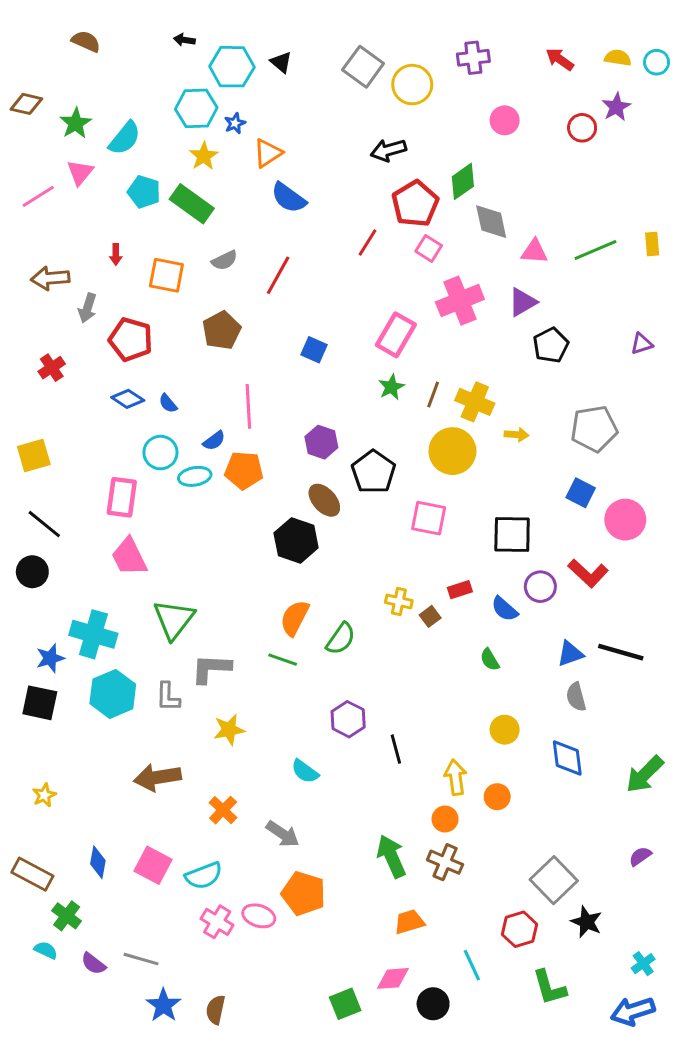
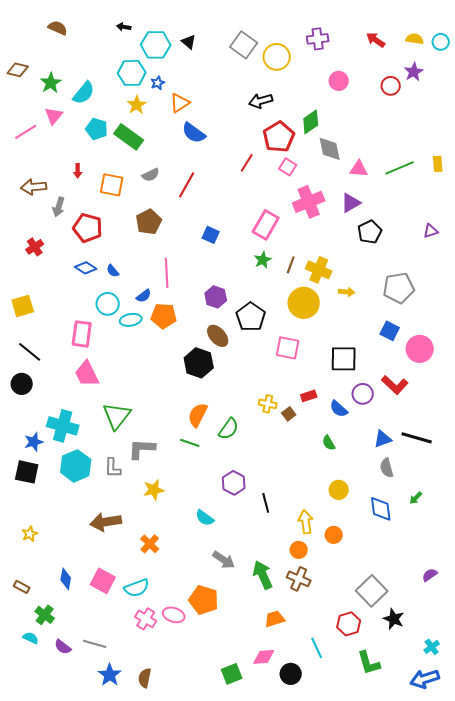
green arrow: (645, 774) -> (416, 498), moved, size x0.5
gray arrow: (283, 834) -> (224, 560), moved
brown rectangle: (32, 874) -> (22, 587), size x0.6

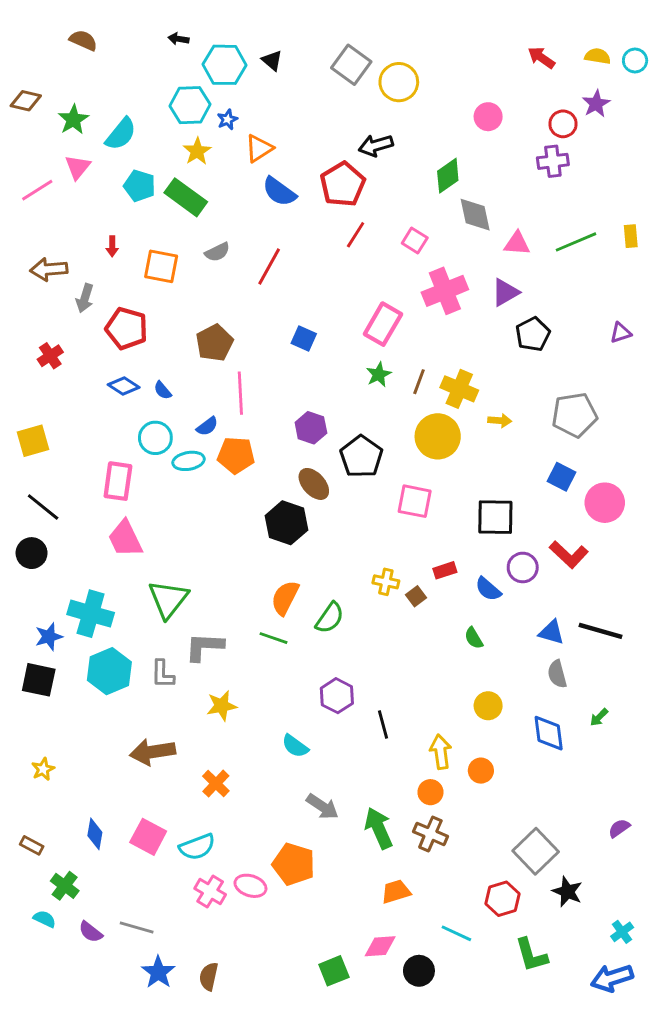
purple cross: (318, 39) -> (553, 161), moved
red pentagon: (279, 137) -> (343, 184), moved
brown pentagon: (149, 222) -> (214, 343), moved
blue triangle: (383, 439) -> (551, 632), turned 36
cyan line: (317, 648) -> (456, 933), turned -40

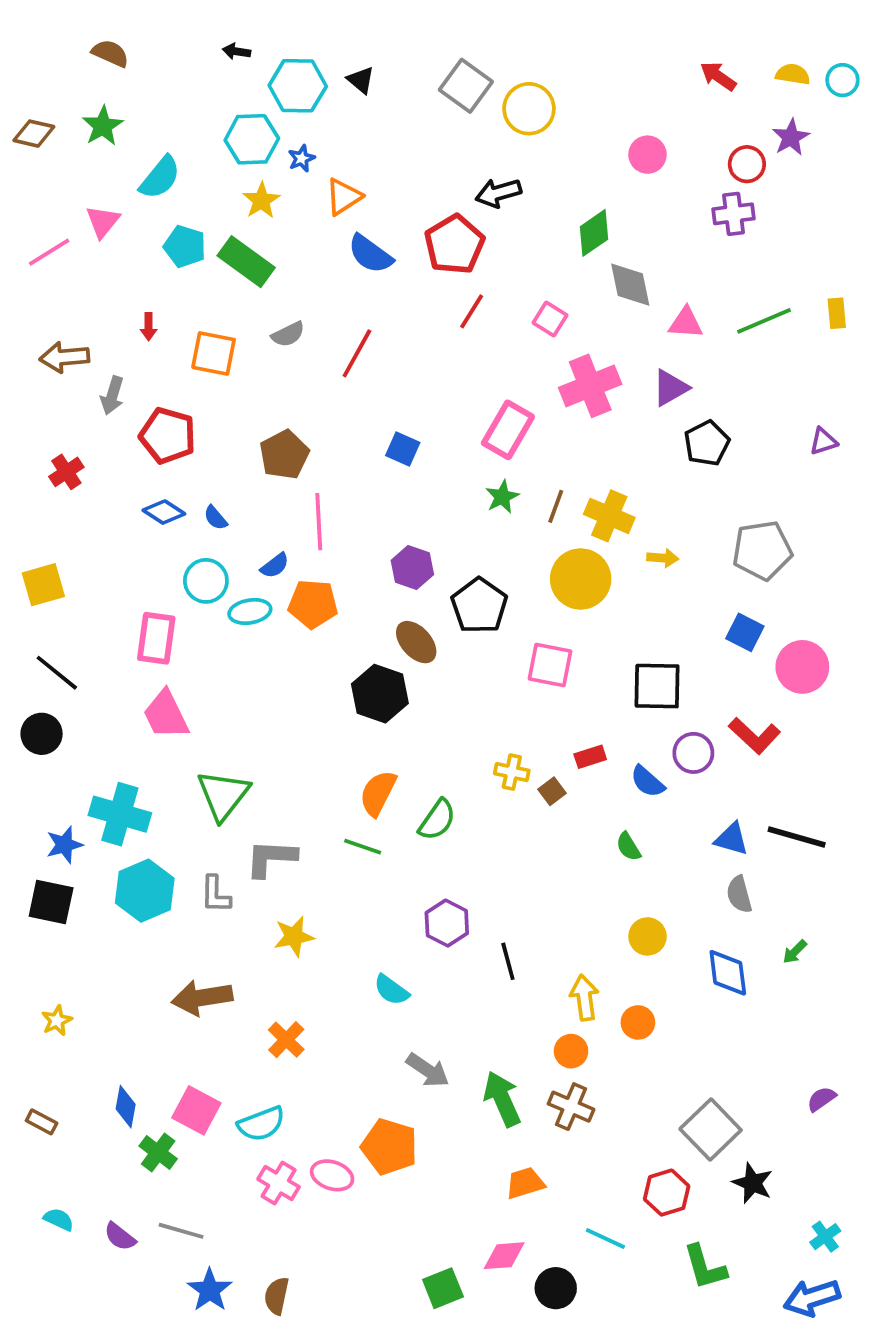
green star: (73, 120) -> (103, 126), moved
green cross: (65, 886) -> (158, 1152), moved

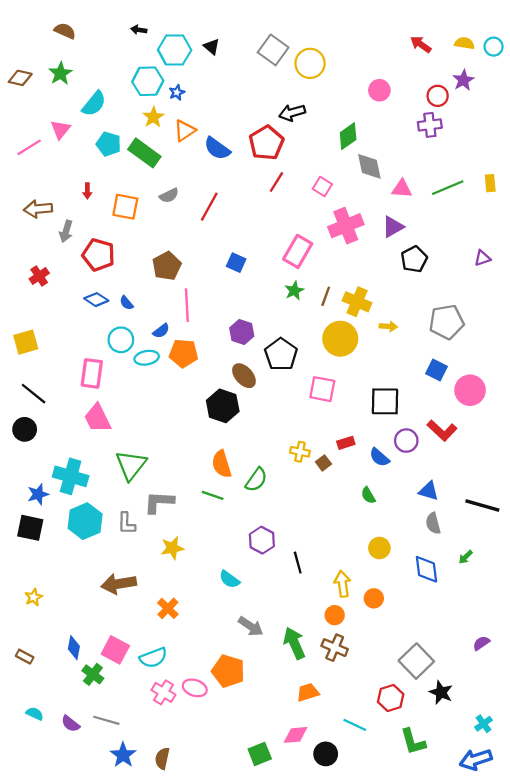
orange triangle: (344, 197) -> (185, 131), moved
orange semicircle: (378, 793) -> (222, 464), turned -44
black line: (797, 837) -> (482, 505), moved

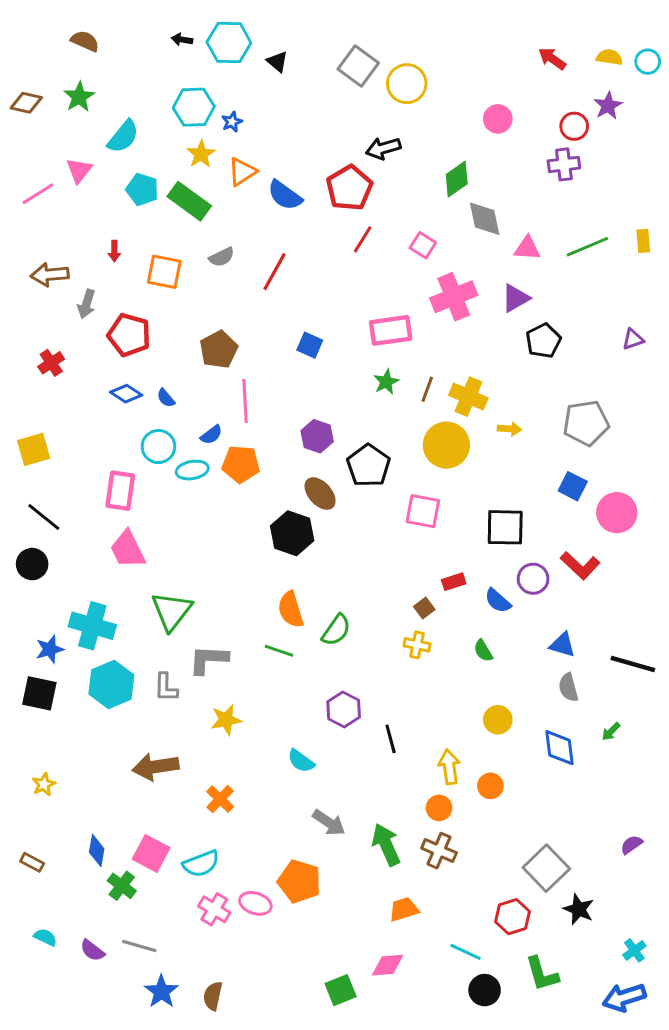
cyan hexagon: (175, 50) -> (229, 43), moved
pink rectangle: (298, 251) -> (391, 330), turned 52
yellow cross: (300, 452) -> (417, 645), moved
black circle: (326, 754) -> (485, 990), moved

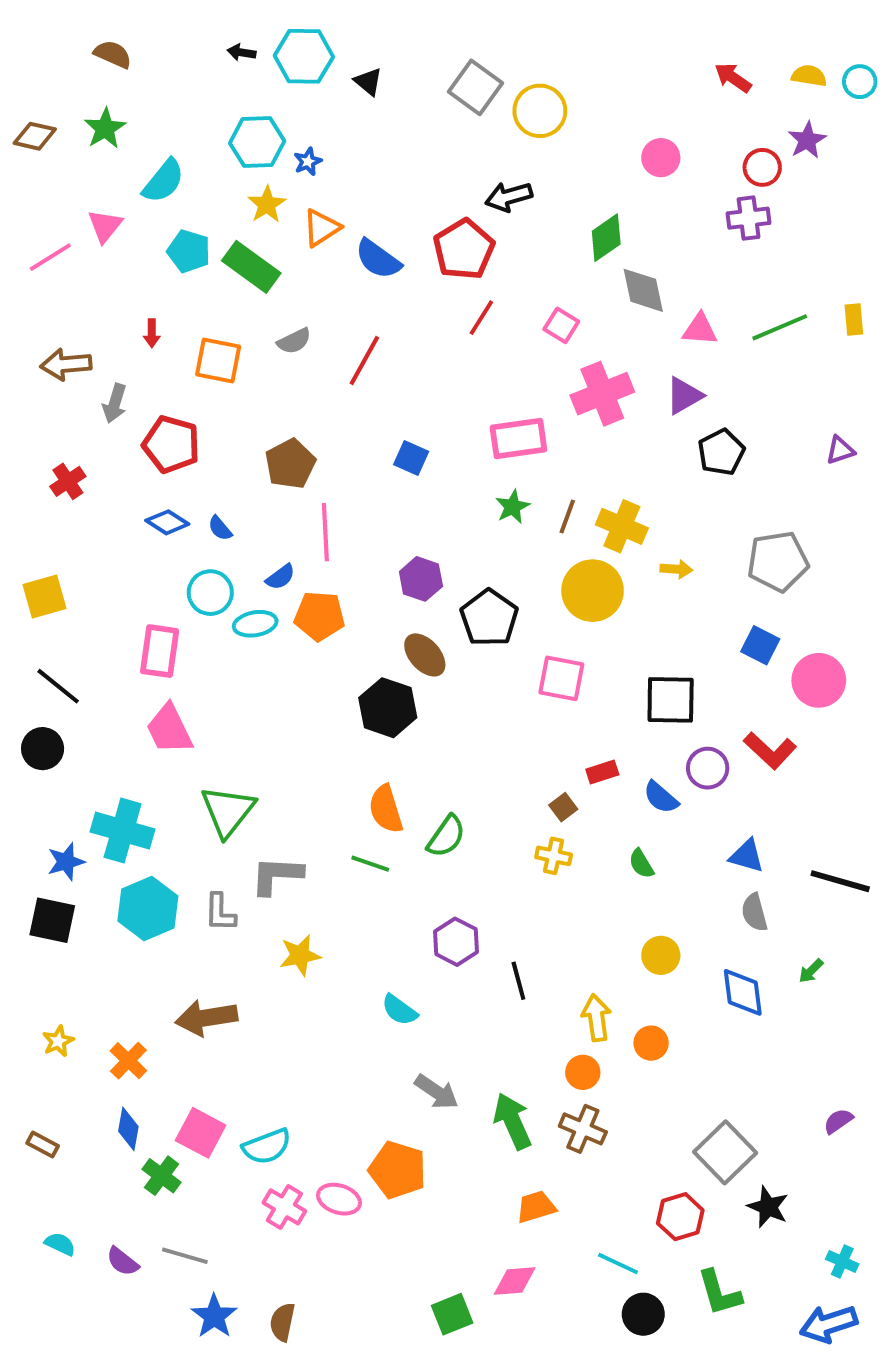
orange cross: (220, 799) -> (128, 1061), moved
cyan cross: (634, 950) -> (842, 1262), turned -30

